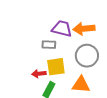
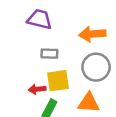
purple trapezoid: (62, 29) -> (40, 19), moved

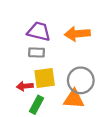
purple trapezoid: (40, 19) -> (39, 31), moved
gray circle: (96, 67) -> (81, 80), moved

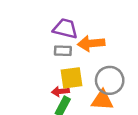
orange arrow: (77, 34) -> (91, 43), moved
red arrow: (25, 86) -> (60, 91), moved

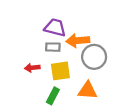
gray circle: (110, 80) -> (94, 57), moved
red arrow: (60, 91) -> (32, 68), moved

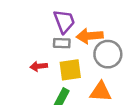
purple trapezoid: (55, 28) -> (64, 21), turned 55

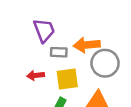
purple trapezoid: (64, 21) -> (44, 30), moved

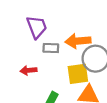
yellow square: (67, 79) -> (78, 74), moved

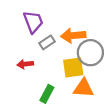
gray rectangle: (51, 48) -> (47, 42), turned -35

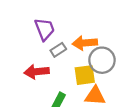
red arrow: (25, 64) -> (37, 72), size x1.5

